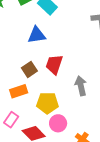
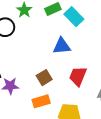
brown square: (29, 69) -> (44, 78), moved

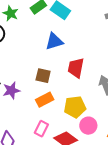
brown square: (44, 78) -> (43, 76), turned -35

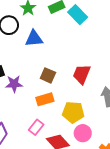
blue triangle: (54, 41) -> (34, 39), moved

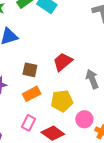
red trapezoid: (82, 74) -> (63, 62), turned 40
pink circle: (83, 133) -> (84, 119), moved

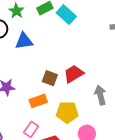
brown square: (30, 70) -> (50, 78), moved

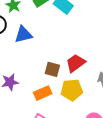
yellow pentagon: (67, 112) -> (72, 90), moved

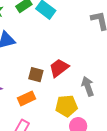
yellow pentagon: (72, 90) -> (66, 106), moved

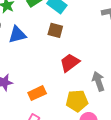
brown square: (36, 75) -> (55, 30), moved

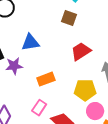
blue triangle: (17, 35) -> (30, 42), moved

